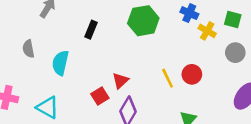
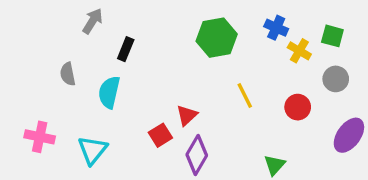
black rectangle: (91, 30) -> (126, 49), moved
red circle: (192, 74) -> (298, 107), moved
yellow line: (168, 78) -> (245, 95), moved
cyan triangle: (48, 108) -> (93, 150), turned 40

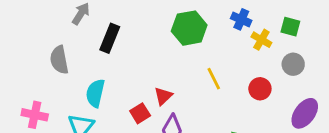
black rectangle: (126, 49) -> (110, 38), size x1.4
gray semicircle: (68, 74) -> (59, 60), size x1.4
cyan semicircle: (109, 92) -> (95, 93), moved

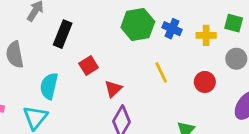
blue cross: (241, 19) -> (172, 29), moved
yellow cross: (261, 40) -> (206, 35), turned -30
red square: (140, 113) -> (89, 66), moved

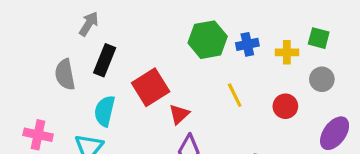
blue cross: (172, 29) -> (247, 44), turned -36
black rectangle: (63, 34) -> (105, 60), moved
red square: (89, 66) -> (151, 87), size x1.6

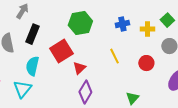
green square: (319, 38) -> (167, 20), turned 32
green hexagon: (208, 40) -> (80, 23), moved

